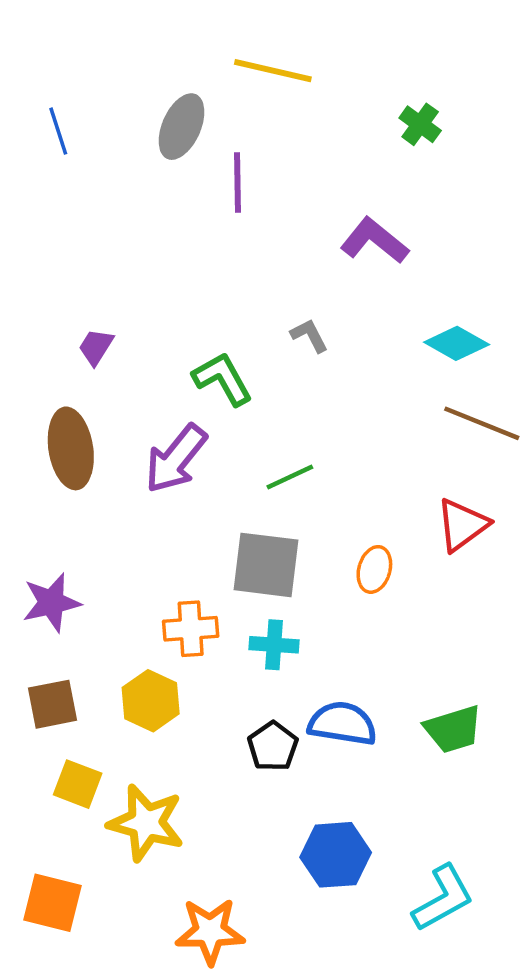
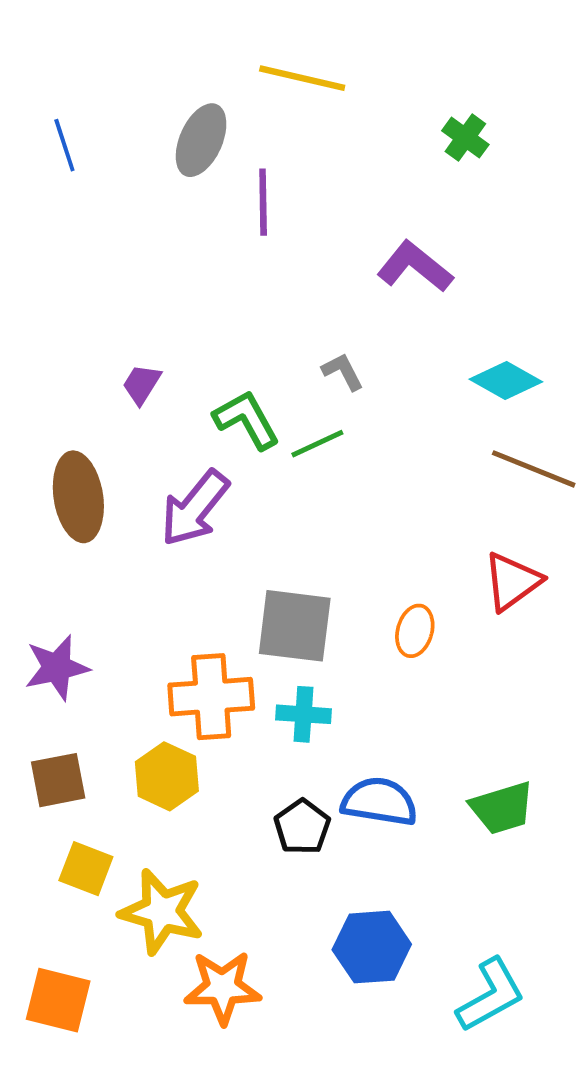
purple trapezoid: (96, 347) -> (142, 384), moved
green line: (290, 477) -> (317, 444), moved
orange cross: (191, 629) -> (211, 697), size x1.4
orange star: (210, 931) -> (223, 988), moved

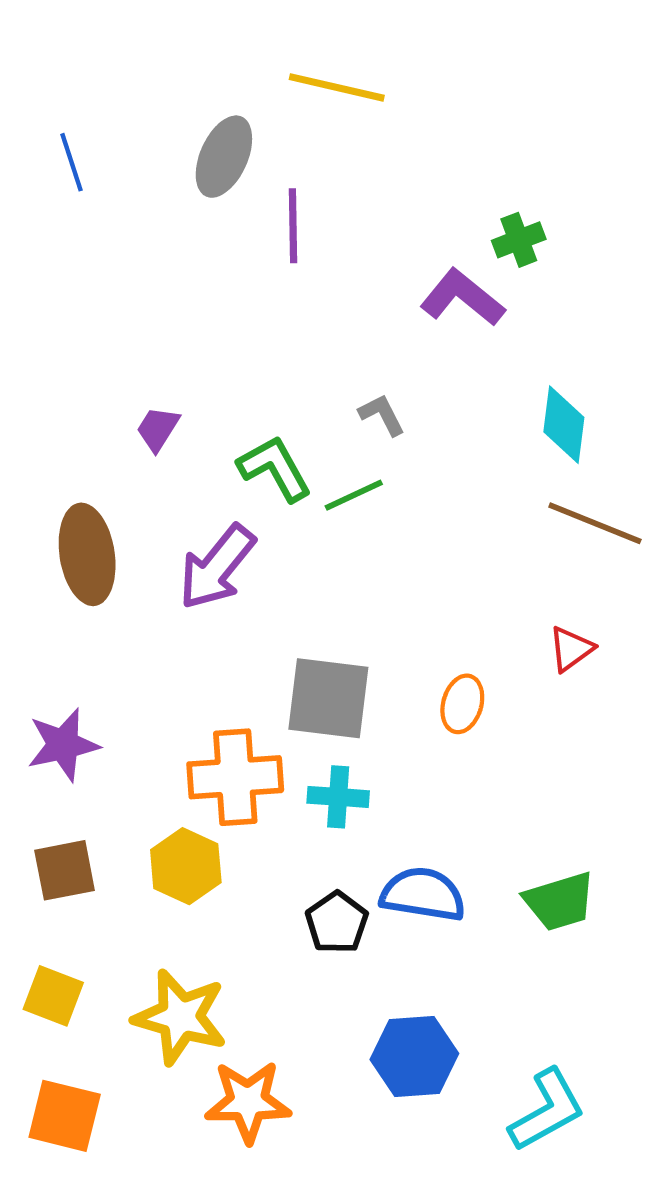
green cross: (465, 138) -> (519, 240), moved, turned 33
cyan diamond: (506, 380) -> (564, 425), turned 68
red triangle: (512, 582) -> (571, 649), size x0.7
yellow square: (86, 869) -> (53, 996), moved

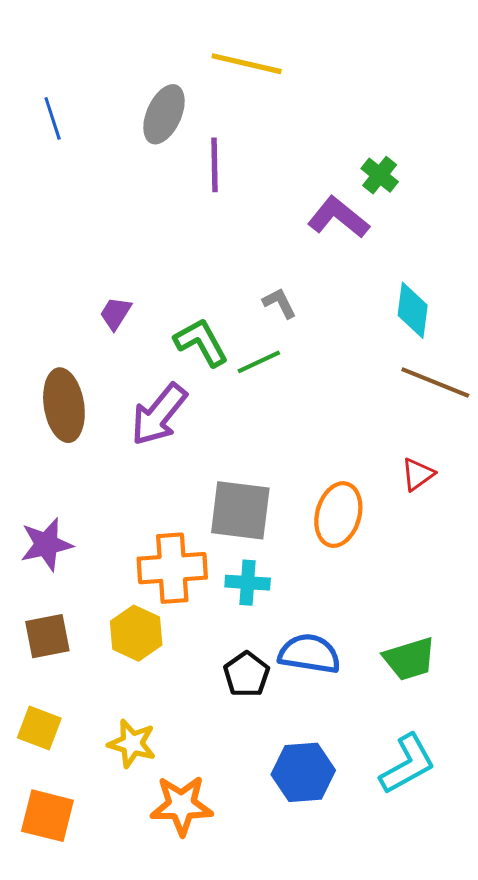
green cross: (519, 240) -> (380, 175), turned -30
orange ellipse: (462, 704) -> (338, 515), size x1.5
yellow star: (180, 1017) -> (132, 743), size x0.7
cyan L-shape: (547, 1110) -> (407, 764), moved

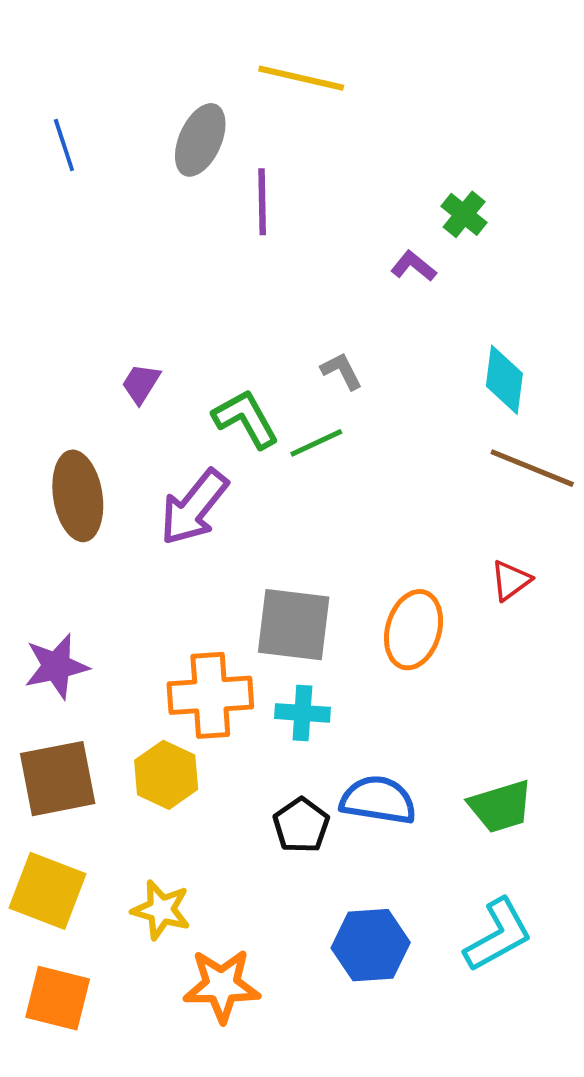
purple L-shape: (338, 217) -> (414, 266), size x0.6
brown square: (47, 636) -> (58, 779), size x1.4
yellow square: (39, 728) -> (48, 891), size x1.4

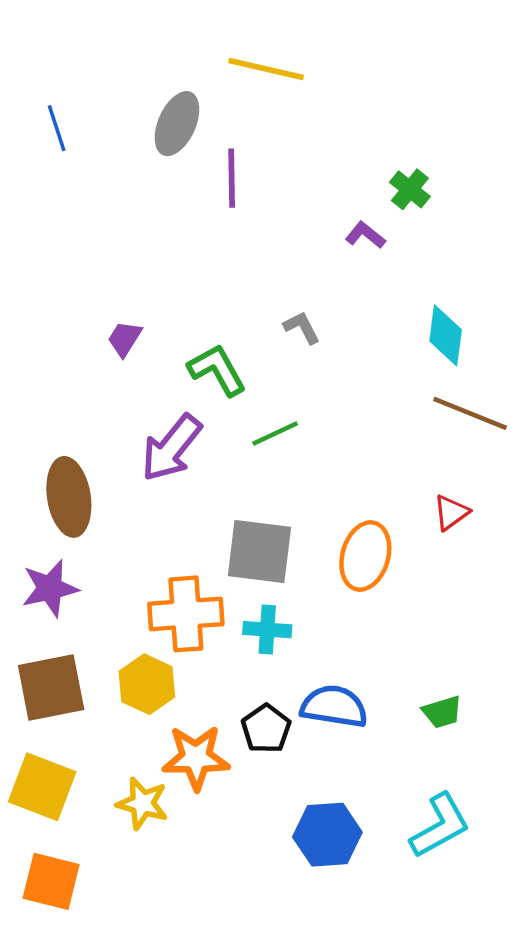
green line: (316, 443) -> (275, 433), moved
brown ellipse: (78, 496) -> (69, 497), moved
green trapezoid: (501, 806) -> (442, 712), size x0.7
orange star: (222, 986) -> (196, 758), moved

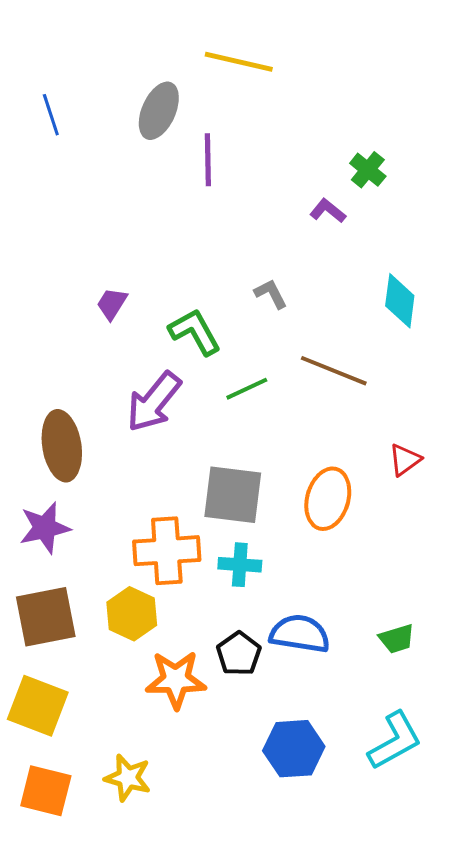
brown line: (470, 413) -> (334, 371), moved
yellow star: (142, 803) -> (128, 778), moved

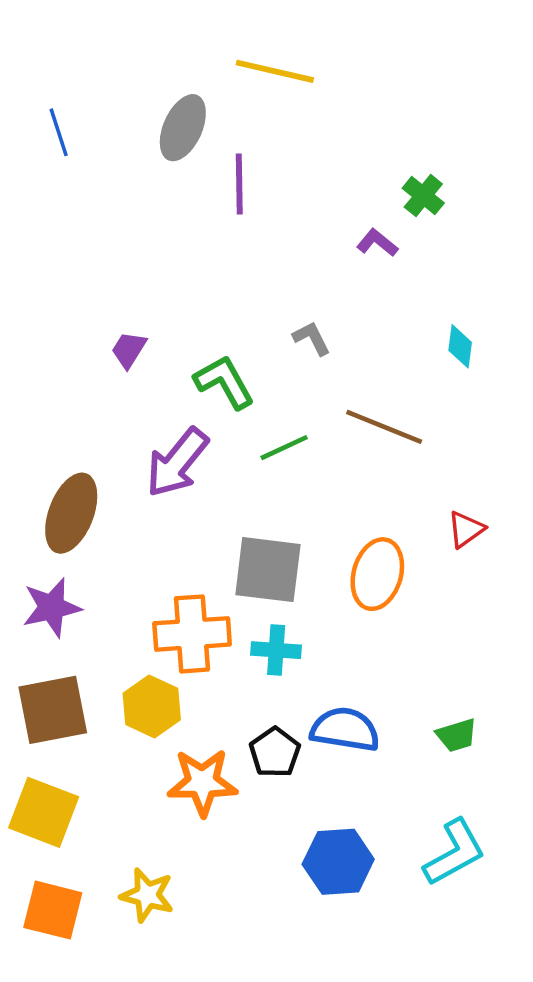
cyan diamond: (400, 301) -> (460, 346), size x0.7
brown ellipse: (62, 446) -> (71, 513), turned 30

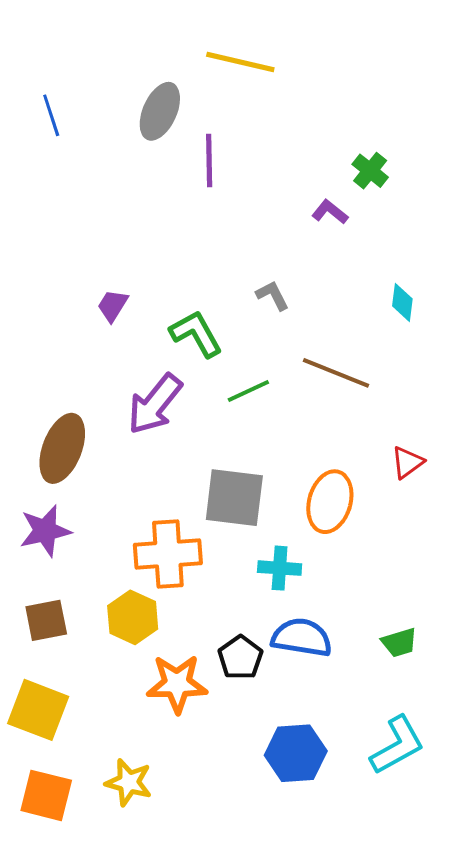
cyan cross: (276, 650) -> (280, 568), moved
brown square: (53, 710) -> (46, 620), size x0.7

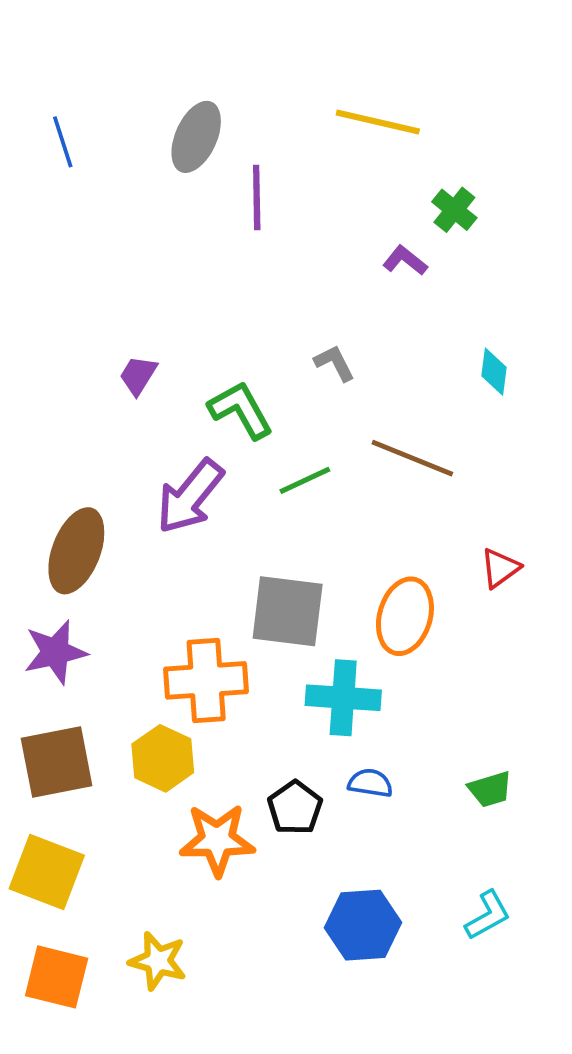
yellow line: (240, 62) -> (378, 122), moved
cyan cross: (280, 568) -> (343, 698), size x1.4
brown square: (46, 620) -> (57, 762), size x1.4
blue semicircle: (302, 637) -> (370, 783), size x0.6
cyan L-shape: (397, 745) -> (488, 915), size x0.7

